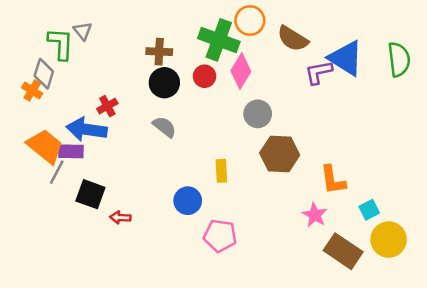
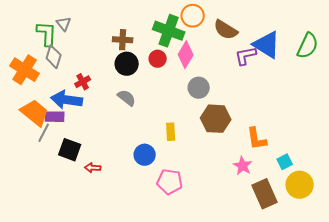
green semicircle: (399, 59) -> (308, 46), turned 32
gray diamond: (44, 74) -> (54, 57), moved
orange cross: (32, 90) -> (25, 70), size x1.8
brown rectangle: (343, 251) -> (265, 194), turned 32

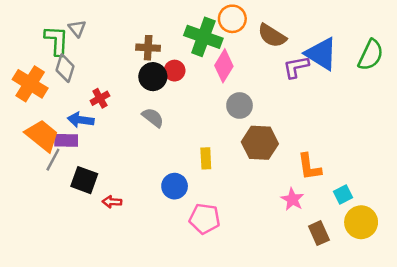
red circle: (158, 59) -> (175, 71), moved
blue arrow: (67, 100) -> (81, 120), size x0.7
brown rectangle: (265, 194) -> (319, 233), size x0.7

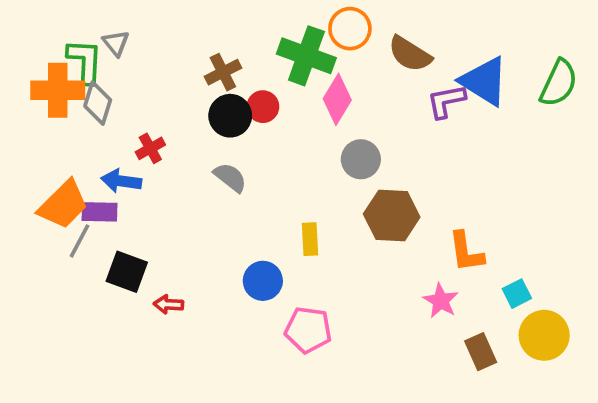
brown cross: (148, 48) -> (223, 72), turned -30
orange cross: (30, 84) -> (58, 90), moved, turned -32
orange trapezoid: (42, 136) -> (63, 205), turned 96

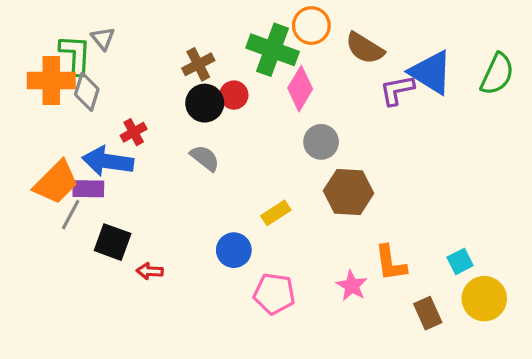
blue arrow: (121, 181) -> (108, 161), size x1.4
yellow rectangle: (310, 239) -> (276, 213), turned 60
orange L-shape: (466, 252) -> (391, 263), moved
pink star: (441, 301) -> (352, 286), moved

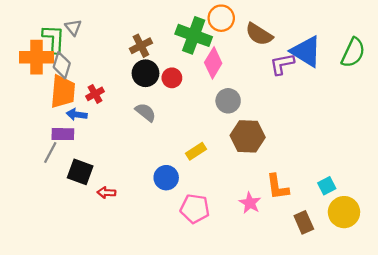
red circle: (234, 95) -> (172, 78), moved
blue arrow: (108, 161) -> (77, 115), size x0.6
orange trapezoid: (56, 182) -> (63, 92), moved, turned -40

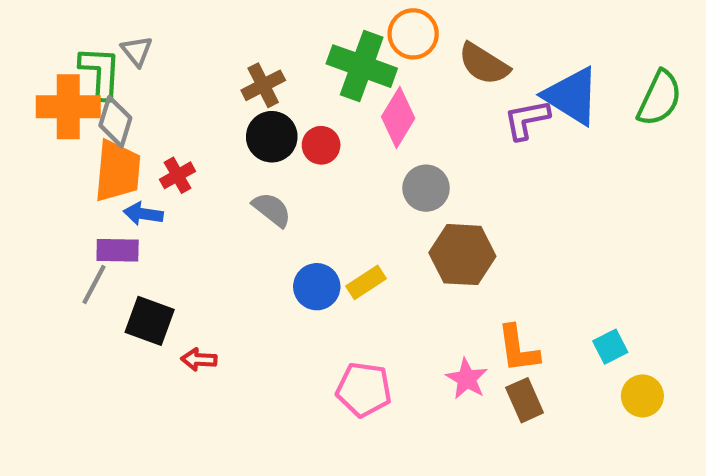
blue circle: (166, 178) -> (317, 287), moved
yellow circle: (344, 212) -> (642, 396), size x0.7
brown rectangle: (304, 222) -> (525, 400), moved

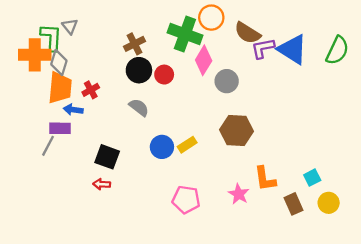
purple L-shape: (527, 120) -> (263, 48), moved
gray circle: (426, 188) -> (227, 81), moved
black square: (150, 321) -> (107, 157), moved
brown rectangle: (525, 400) -> (294, 204), moved

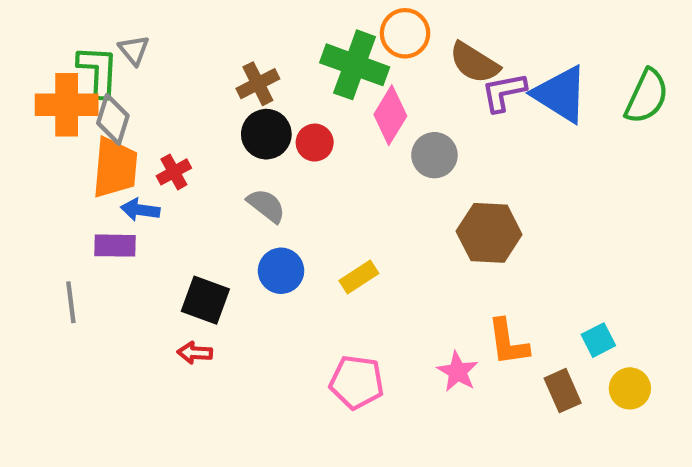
brown hexagon: (236, 130) -> (489, 233), moved
gray line: (48, 146) -> (71, 302), moved, turned -35
blue circle: (162, 147) -> (281, 271), moved

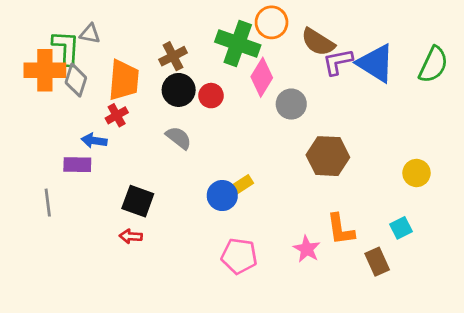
gray triangle: (134, 50) -> (90, 34), turned -40
orange trapezoid: (115, 168) -> (124, 80), moved
blue circle: (281, 271) -> (222, 196), moved
yellow circle: (630, 388) -> (416, 173), moved

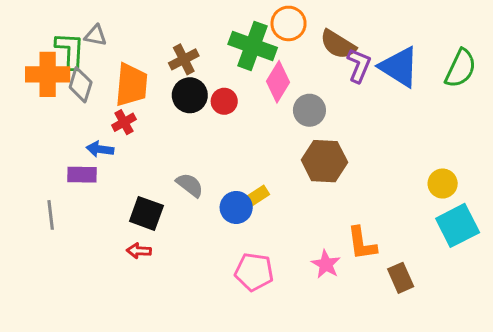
purple L-shape: (338, 62) -> (359, 65), turned 124
gray semicircle: (179, 138) -> (190, 185), moved
brown hexagon: (328, 156) -> (324, 161), moved
cyan square: (401, 228) -> (458, 225), moved, size x1.8

